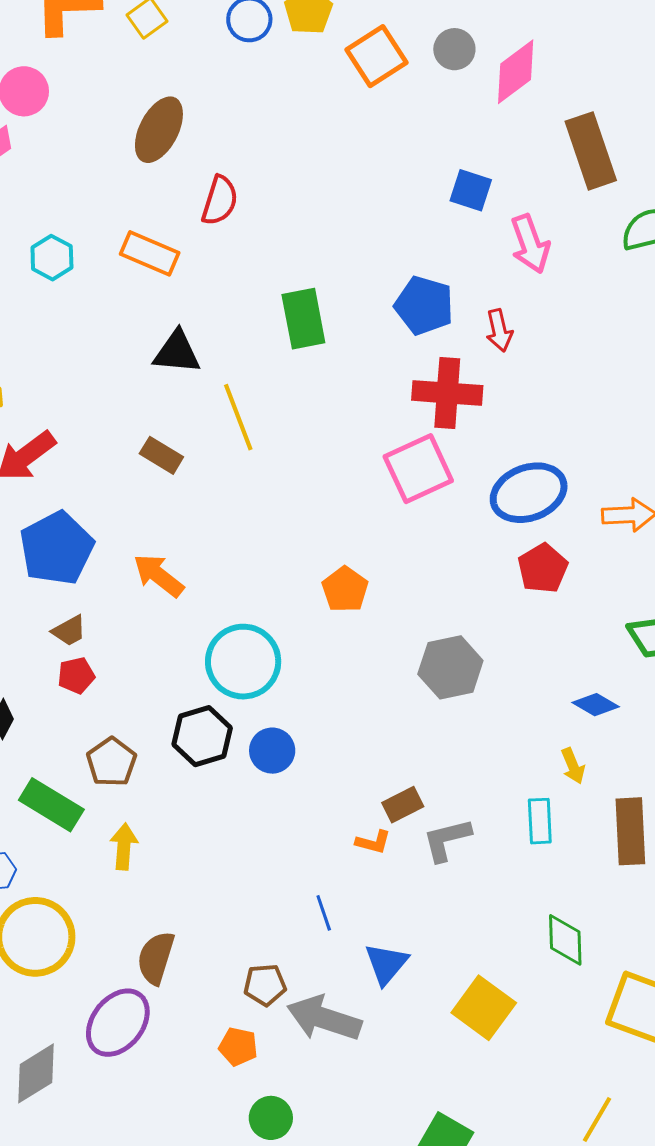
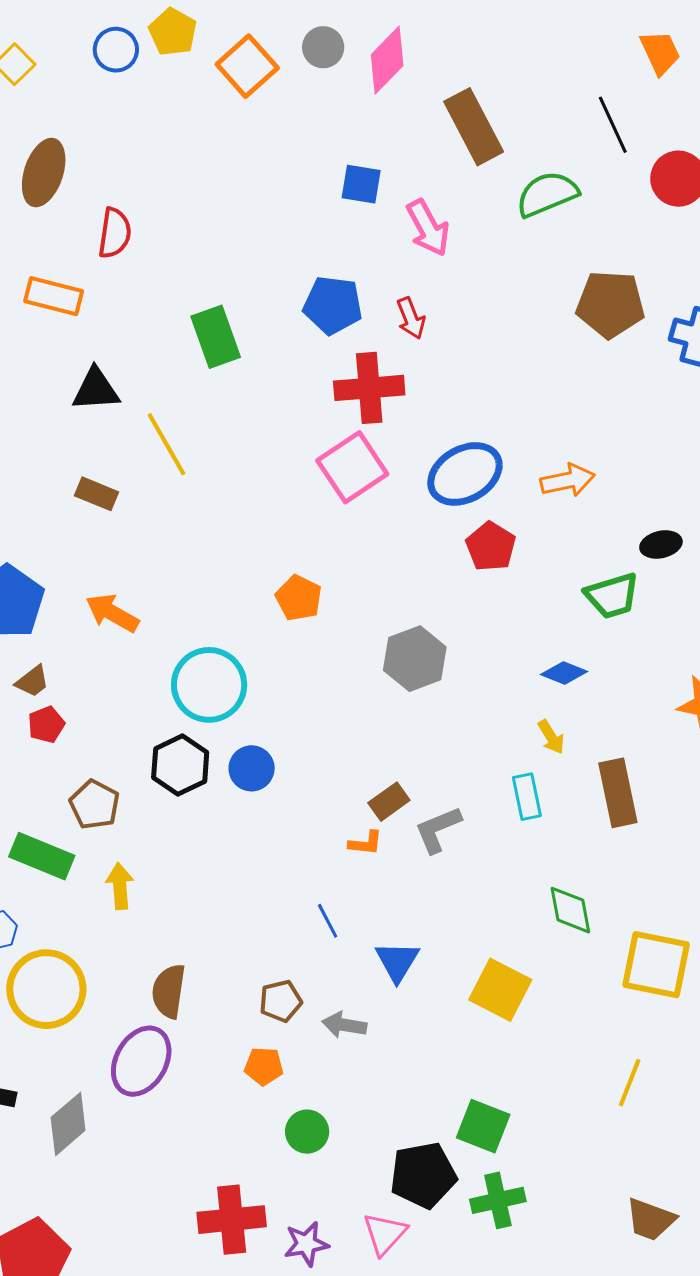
gray arrow: (324, 1018) -> (344, 1025), size x0.6

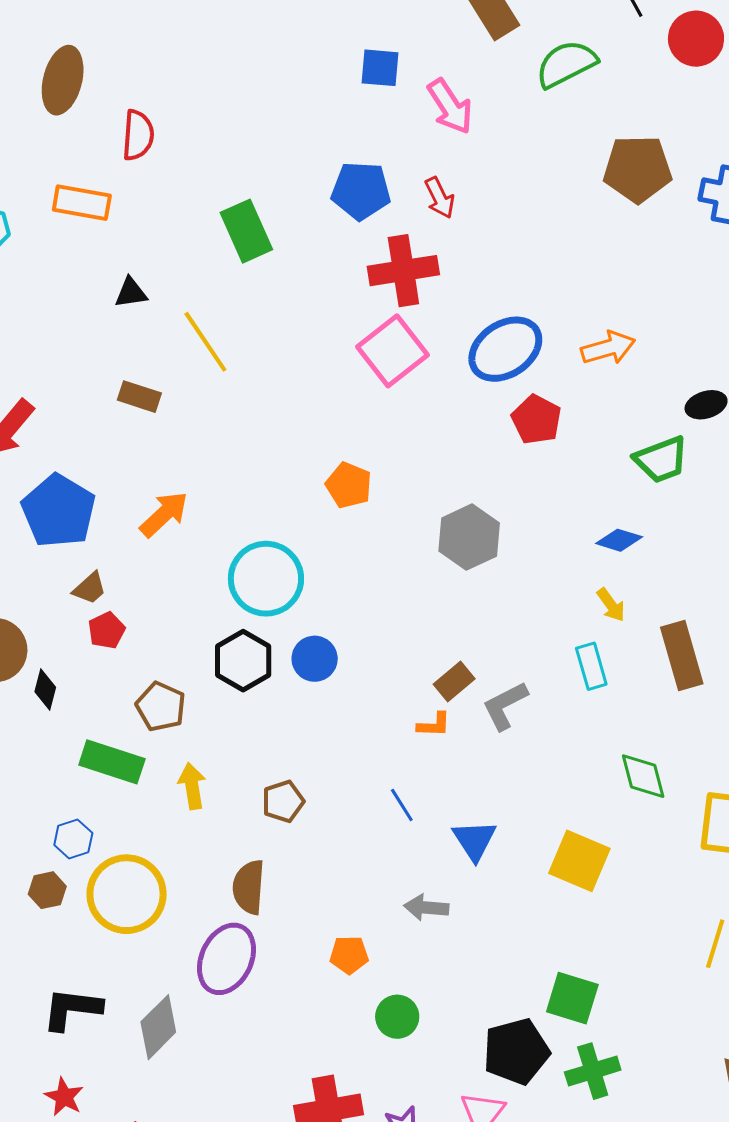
black triangle: (96, 390) -> (131, 293), size x0.7
orange arrow: (112, 613) -> (164, 514), turned 112
brown pentagon: (281, 1001) -> (283, 801), moved

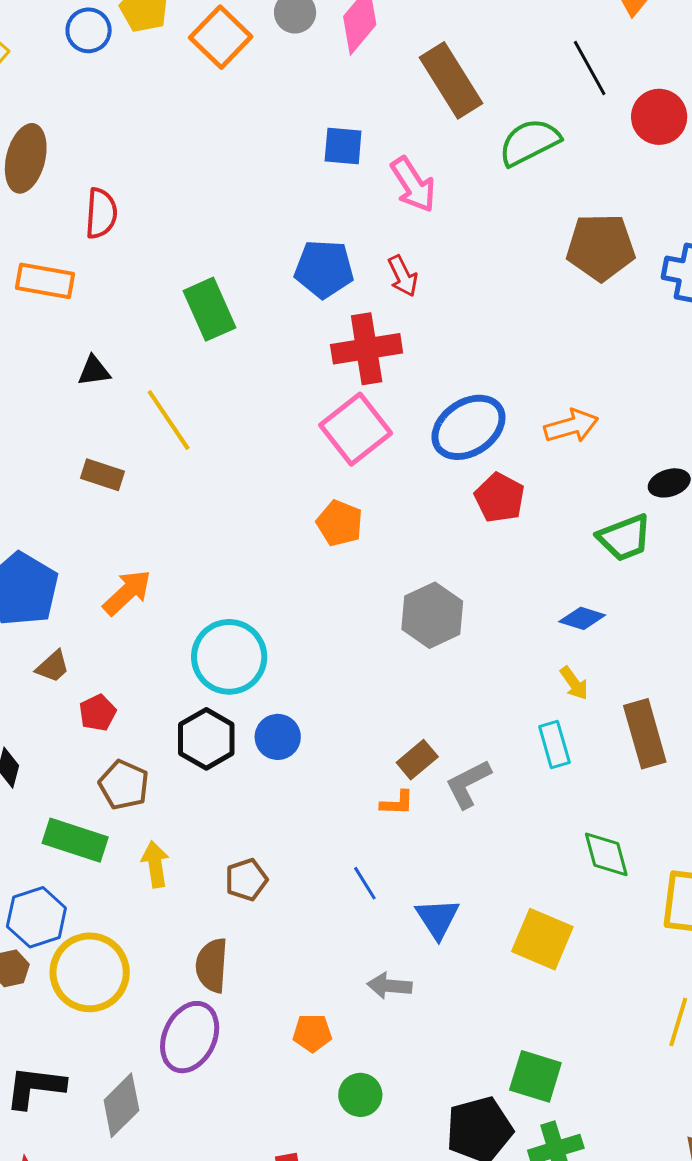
orange pentagon: (349, 485) -> (340, 523), moved
red pentagon: (107, 630) -> (98, 713), moved
blue hexagon: (73, 839) -> (36, 917), size x1.5

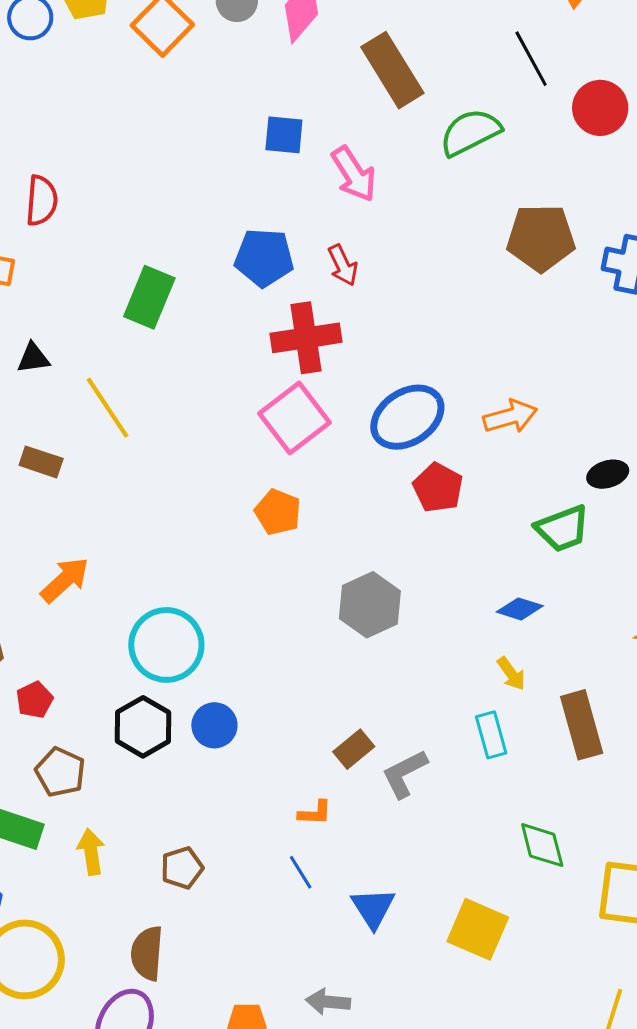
green rectangle: (210, 309) -> (149, 297), turned 46
orange L-shape: (397, 803) -> (315, 813), moved
gray arrow: (389, 986) -> (328, 1002), moved

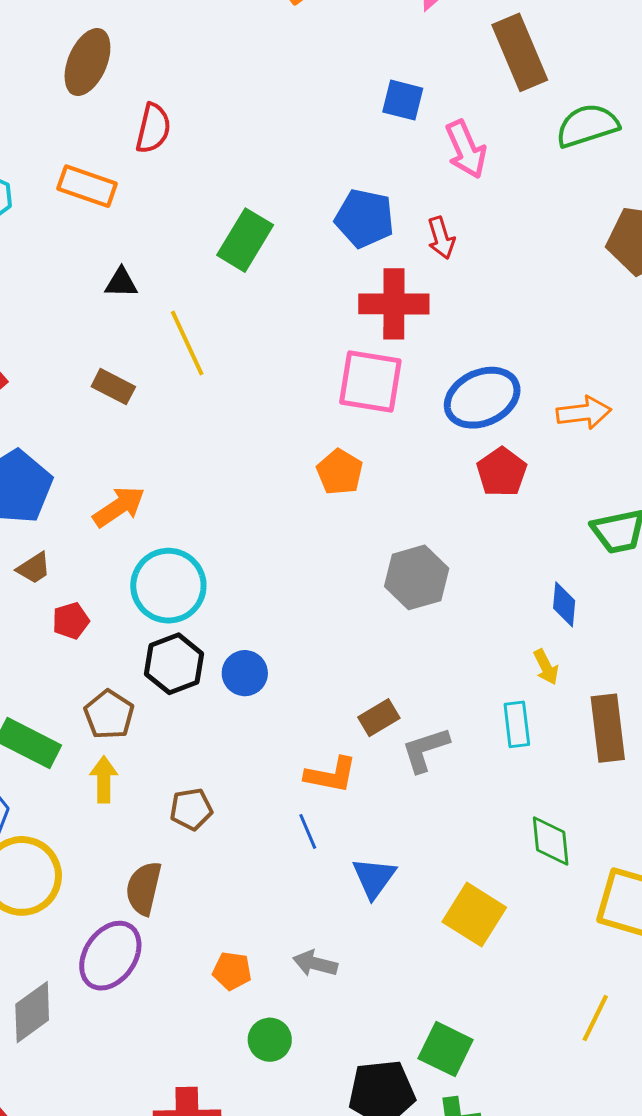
pink square: (295, 418) -> (370, 382), turned 38
blue diamond: (520, 609) -> (564, 604), turned 69
cyan circle: (166, 645) -> (168, 586), moved
brown pentagon: (60, 772) -> (109, 715), moved
orange L-shape: (315, 813) -> (331, 775), size x1.5

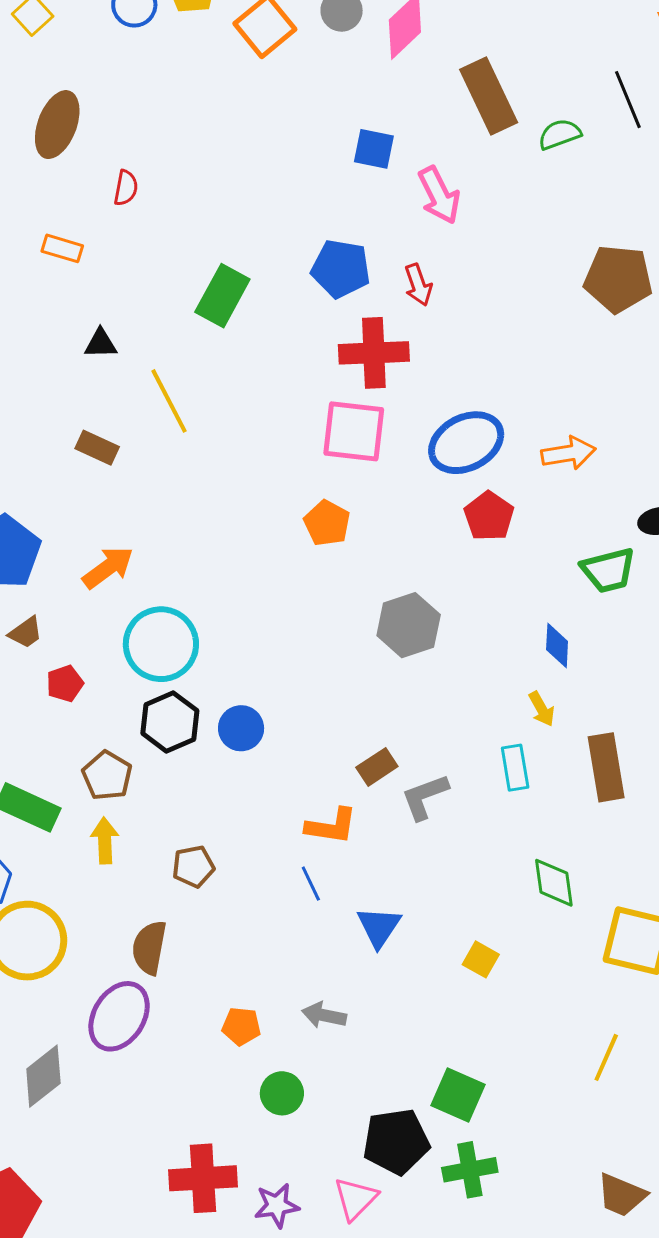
green semicircle: (587, 126) -> (560, 134), moved, size x0.7
red semicircle: (153, 128) -> (126, 188), size x0.7
orange rectangle: (87, 186) -> (62, 248), size x0.7
yellow square: (474, 915) -> (481, 959), size x0.6

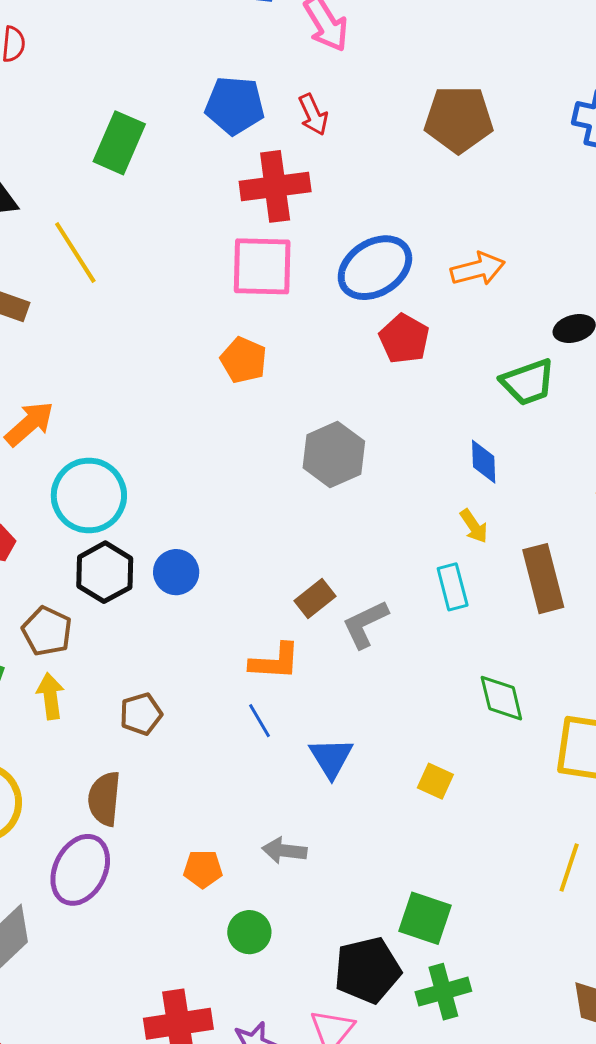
brown pentagon: (618, 279) -> (459, 119), moved

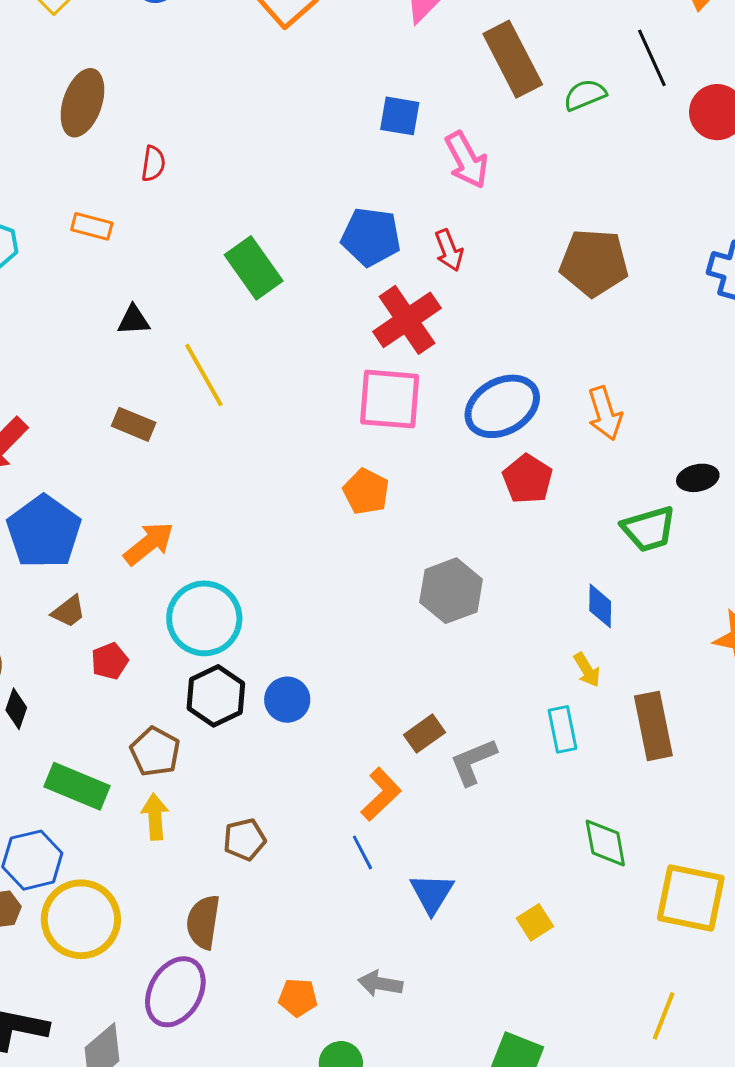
green rectangle: (119, 143) -> (254, 268), turned -62
red cross: (275, 186) -> (407, 320), turned -30
orange arrow: (478, 269) -> (605, 413), turned 84
orange L-shape: (275, 662) -> (381, 794), turned -50
yellow square: (435, 781) -> (535, 922), turned 30

